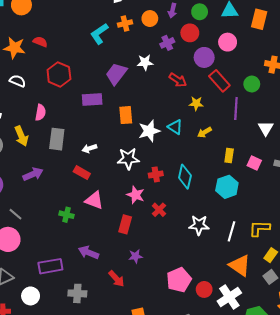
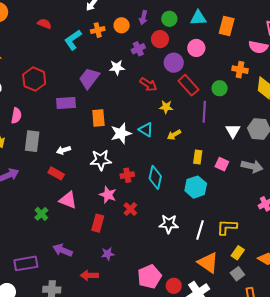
red semicircle: (40, 42) -> (44, 24), moved
green cross: (67, 215) -> (41, 214), turned 32
red arrow: (116, 279) -> (89, 275), turned 132

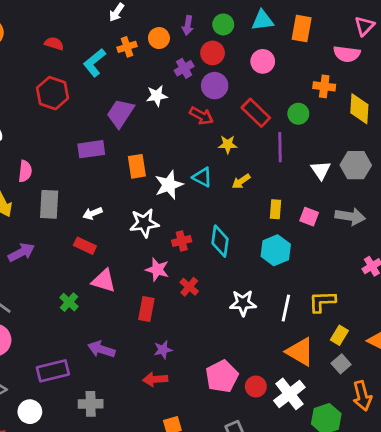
purple circle: (174, 63) -> (215, 86), moved
red hexagon: (34, 79) -> (52, 93), moved
red arrow: (89, 275) -> (155, 379), moved

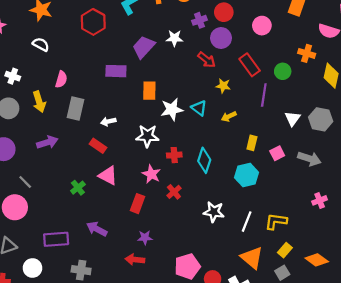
pink square: (309, 217) -> (277, 153), turned 32

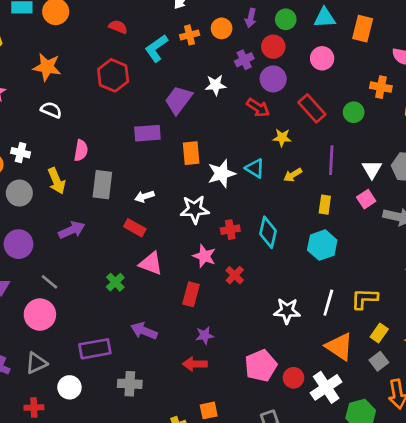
purple line: (264, 95) -> (331, 160), moved
pink square: (277, 153) -> (366, 199), moved
white star: (214, 212) -> (287, 311), moved

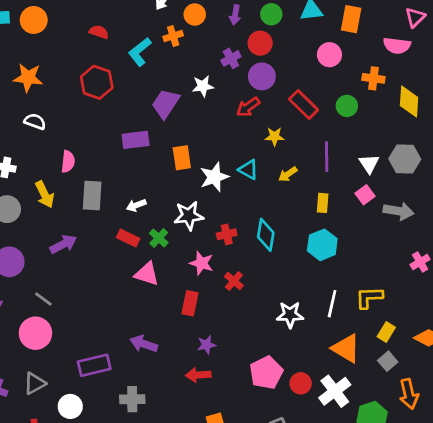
orange circle: (222, 28) -> (195, 15), moved
pink circle: (322, 58) -> (329, 55), moved
red arrow: (258, 108) -> (248, 107), turned 115
green cross: (115, 282) -> (159, 238), moved

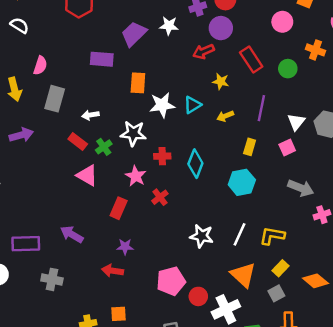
cyan triangle: (248, 170) -> (192, 105), turned 48
gray arrow: (399, 211) -> (301, 188), moved

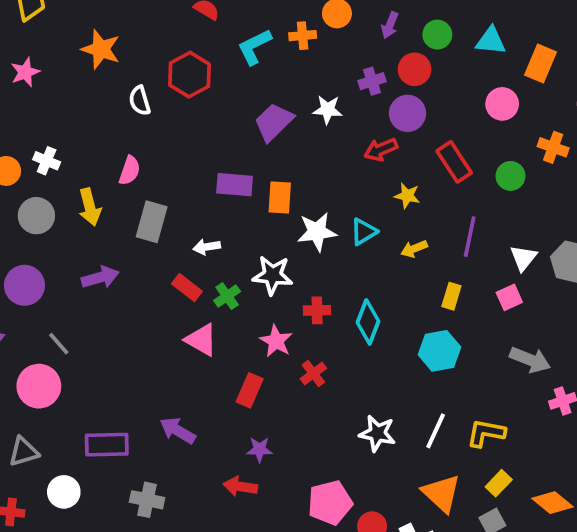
white semicircle: (19, 25) -> (140, 101), moved, turned -138
purple rectangle: (102, 59) -> (235, 185), moved

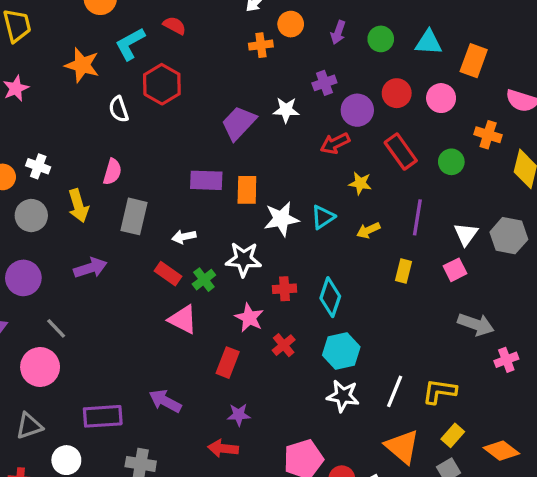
cyan L-shape: (254, 47) -> (130, 44), moved
red circle: (415, 69) -> (397, 93), moved
cyan hexagon: (439, 351) -> (341, 351), moved

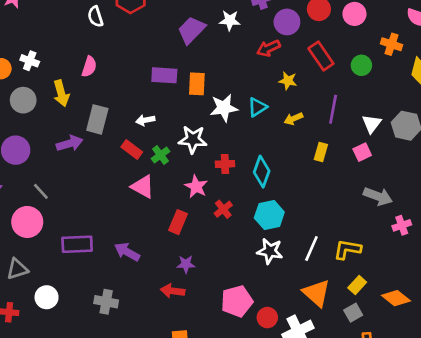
gray rectangle: (134, 216) -> (97, 119), moved
purple rectangle: (103, 416) -> (77, 244), moved

